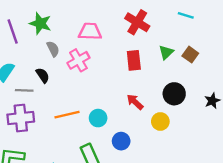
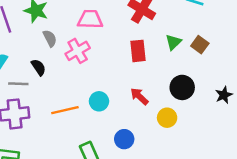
cyan circle: (98, 118) -> (99, 101), moved

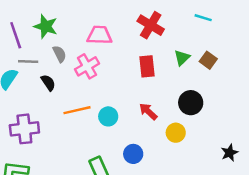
gray line: (18, 84) -> (28, 61), moved
black star: (224, 95) -> (229, 153), moved
orange line: (65, 110) -> (77, 110), moved

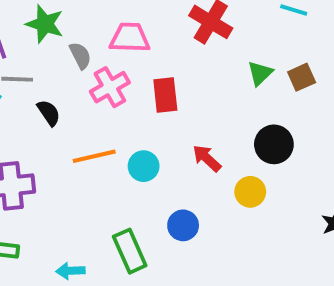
gray semicircle: (59, 54) -> (80, 55), moved
brown square: (208, 60) -> (302, 77), turned 30
red rectangle: (147, 66) -> (165, 95), moved

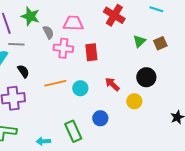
pink cross: (110, 87) -> (63, 48), turned 36
black semicircle: (49, 113) -> (23, 71), moved

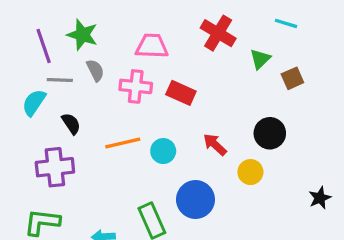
gray semicircle: (48, 32) -> (95, 70), moved
green triangle: (139, 41) -> (260, 59), moved
red rectangle: (91, 52) -> (181, 93), turned -60
blue circle: (100, 118) -> (195, 200), size x1.5

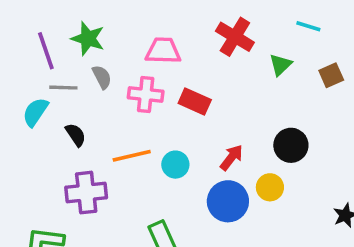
brown square: (292, 78) -> (331, 75), moved
red arrow: (215, 145) -> (231, 158), turned 85
purple cross: (55, 167) -> (86, 193), moved
blue circle: (195, 200) -> (228, 201), moved

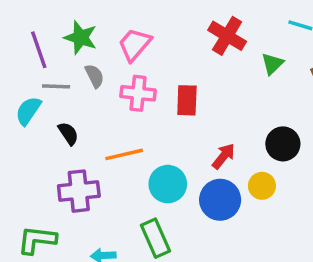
pink trapezoid: (163, 51) -> (135, 44), moved, turned -51
red rectangle: (195, 102) -> (187, 100), turned 68
cyan circle: (175, 165) -> (168, 184), moved, size x1.4

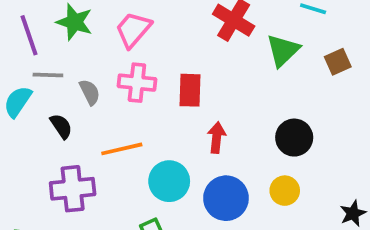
green triangle: (272, 64) -> (283, 50), size x1.4
gray semicircle: (94, 76) -> (90, 92), moved
red arrow: (224, 156) -> (217, 138), moved, turned -32
yellow circle: (262, 186) -> (285, 191), moved

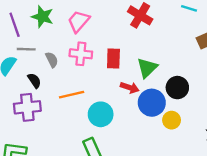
green triangle: (283, 50) -> (147, 68), moved
red arrow: (217, 138) -> (130, 88), turned 102
purple cross: (73, 189) -> (27, 107), moved
blue circle: (226, 198) -> (152, 103), moved

